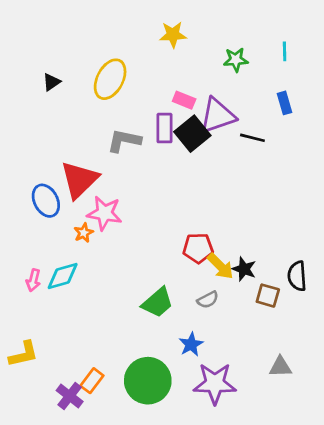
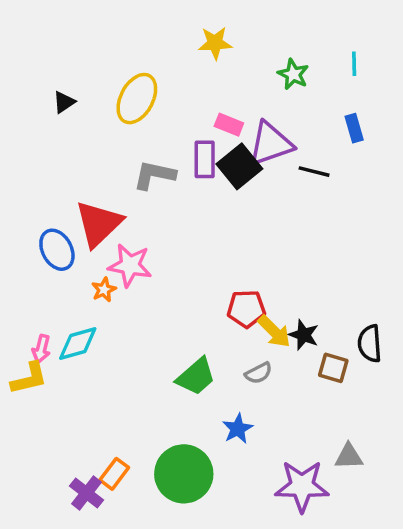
green star: (236, 60) -> (293, 74), turned 30
yellow L-shape: (24, 354) -> (29, 378), moved
purple star: (215, 383) -> (302, 486), moved

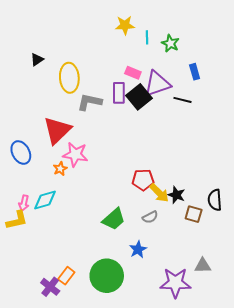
cyan line: (354, 64) -> (147, 37), moved
yellow ellipse: (137, 99) -> (69, 78), moved, turned -32
blue rectangle: (354, 128) -> (195, 72), moved
blue ellipse: (57, 250) -> (21, 152), moved

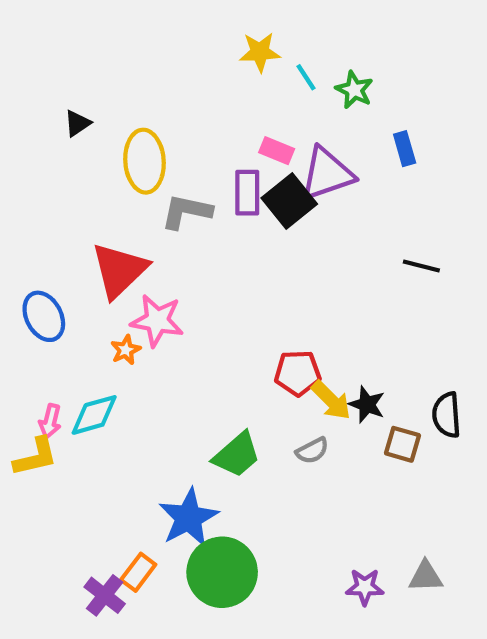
cyan line: (147, 37) -> (306, 77), turned -32
black line: (182, 100) -> (421, 266), moved
blue star: (138, 249) -> (189, 518), moved, size x1.6
gray triangle: (203, 266) -> (426, 576), moved
purple star: (175, 283) -> (365, 587), size x0.6

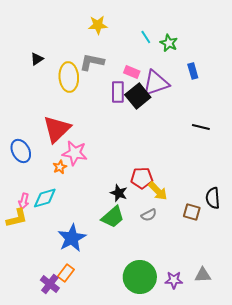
yellow star: (260, 52) -> (98, 25), moved
gray L-shape: (186, 211) -> (92, 62), moved
black star: (367, 404) -> (119, 193), moved
blue star: (189, 518) -> (72, 238), moved
green circle: (222, 572) -> (140, 277), moved

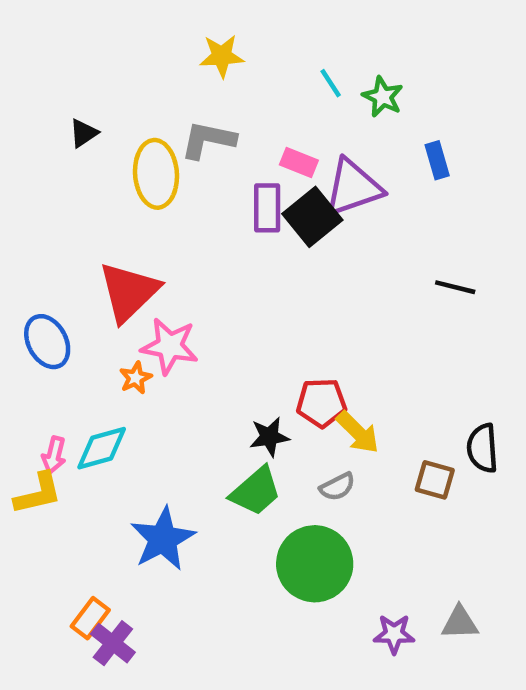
black star: (119, 193) -> (269, 437), turned -30
orange rectangle: (66, 273) -> (90, 618), moved
green circle: (140, 277) -> (315, 564), moved

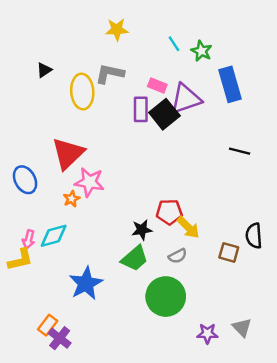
blue rectangle: (437, 160) -> (230, 84), size x1.8
gray triangle: (460, 623) -> (242, 328), turned 48

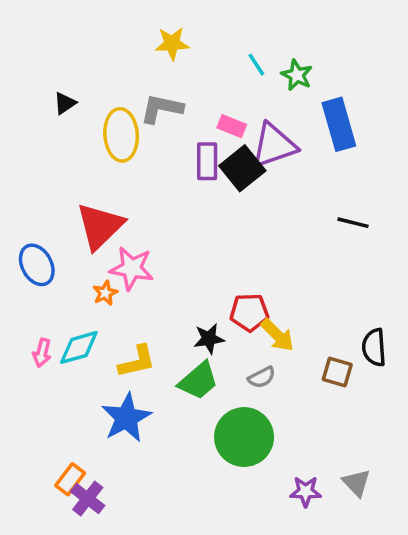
yellow L-shape: (20, 260) -> (137, 361), moved

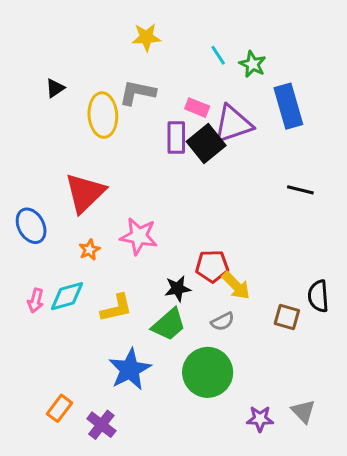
pink star: (132, 268) -> (139, 236), moved
blue star: (126, 418) -> (130, 369), moved
purple cross: (88, 499) -> (101, 425), moved

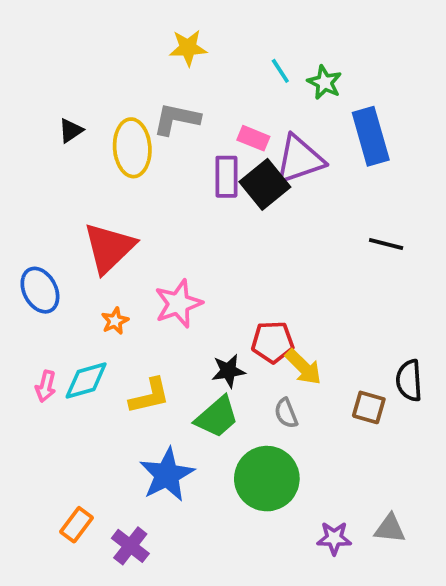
black triangle: (55, 88) -> (71, 131), moved
pink star: (139, 236) -> (178, 304), turned -30
gray semicircle: (223, 322) -> (286, 413), turned 95
gray triangle: (303, 411) -> (390, 529), turned -40

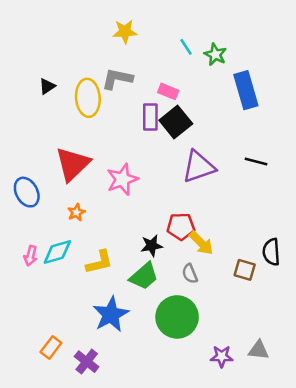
purple triangle: (300, 159) -> (199, 167), moved
pink star: (178, 304) -> (122, 179), moved

